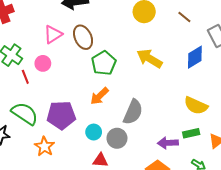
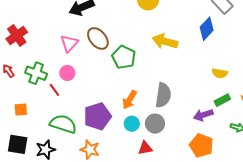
orange arrow: (99, 96) -> (130, 100), moved
yellow semicircle: (196, 106) -> (220, 73), size x0.7

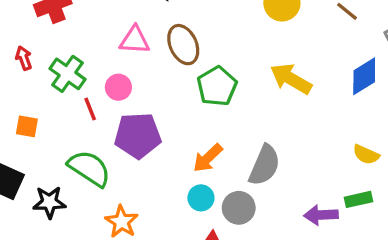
pink triangle: (69, 43) -> (135, 40), turned 36
purple pentagon: (97, 116) -> (138, 135), moved

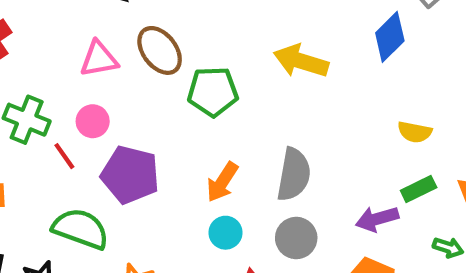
green pentagon: (217, 86) -> (213, 92), turned -30
purple pentagon: (138, 135) -> (130, 175), turned 30
gray circle: (239, 208) -> (296, 238), moved

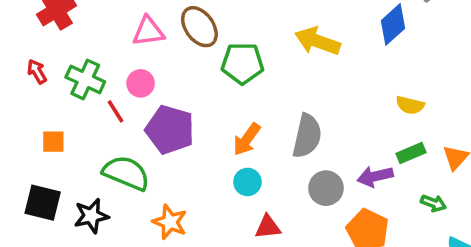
gray circle: (296, 238) -> (326, 188), moved

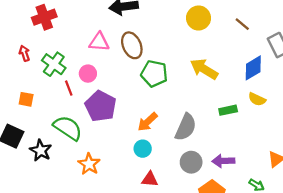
yellow semicircle: (410, 105) -> (257, 99), moved
green rectangle: (411, 153) -> (228, 110), moved
black star: (91, 216) -> (41, 150), turned 30

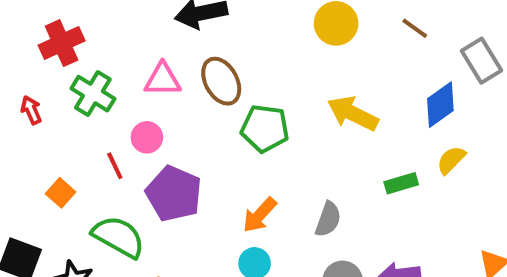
green cross: (54, 64) -> (93, 94), moved
orange square: (26, 99) -> (61, 193), moved, turned 35
yellow semicircle: (257, 99) -> (451, 160), turned 114
gray semicircle: (186, 127) -> (328, 219), size x0.7

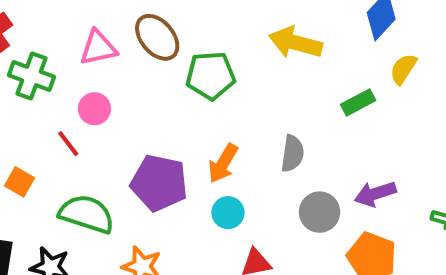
purple pentagon: (174, 194) -> (159, 183), moved

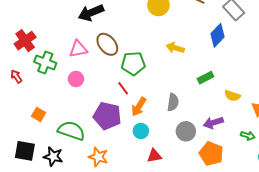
yellow arrow: (295, 43) -> (175, 48), size x0.7
yellow semicircle: (403, 69) -> (232, 96), moved, turned -105
red line: (68, 144) -> (123, 88), moved

